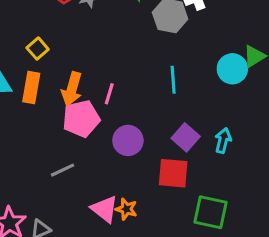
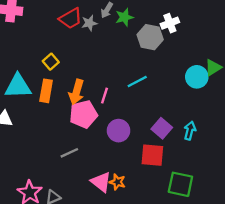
cyan line: (173, 80) -> (137, 82), moved, turned 66

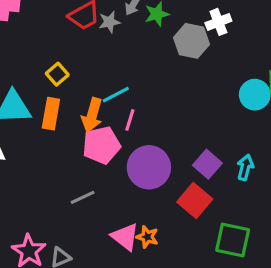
cyan line: (137, 82) -> (116, 95), moved
purple circle: (119, 131) -> (149, 167), size x1.4
red square: (152, 155) -> (195, 201), turned 35

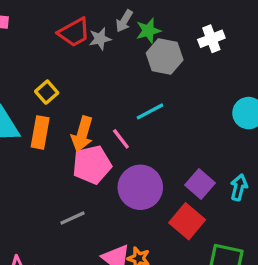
gray hexagon: (192, 41) -> (165, 57), moved
cyan line: (116, 95) -> (150, 111), moved
pink line: (130, 120) -> (121, 139), turned -55

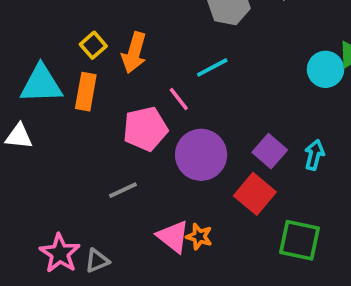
orange arrow: (82, 134) -> (134, 53), moved

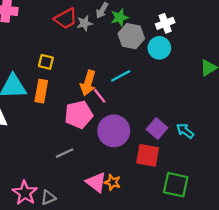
yellow square: (93, 45) -> (46, 62), turned -35
orange arrow: (134, 53) -> (88, 83), moved
cyan circle: (326, 69) -> (159, 48), moved
cyan arrow: (314, 155) -> (185, 131), turned -66
red square: (255, 194) -> (148, 155), turned -30

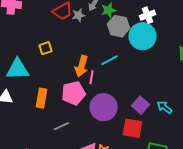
cyan circle: (159, 48) -> (142, 36), size x1.4
yellow square: (46, 62) -> (46, 48), turned -32
orange rectangle: (41, 91) -> (42, 98), moved
pink line: (100, 96) -> (92, 77), turned 48

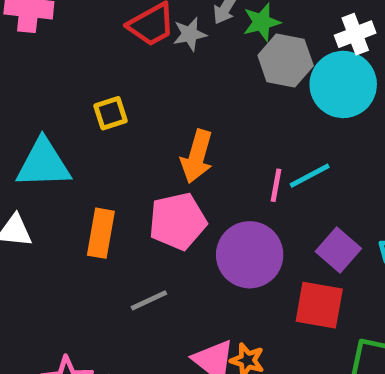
cyan line: (110, 60) -> (310, 176), moved
pink line: (92, 77) -> (276, 185), moved

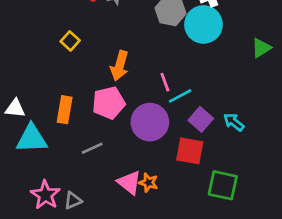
yellow square: (111, 113) -> (70, 41), turned -30
cyan triangle: (43, 164) -> (32, 139), moved
cyan line: (310, 176) -> (180, 96), moved
pink line: (276, 185) -> (165, 82), turned -30

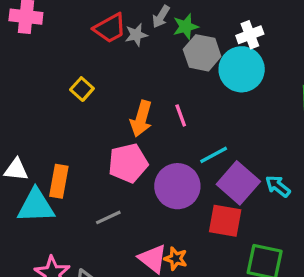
pink line: (165, 82) -> (181, 115), moved
orange rectangle: (65, 110) -> (59, 181), moved
purple square: (201, 119) -> (238, 183), size x1.4

